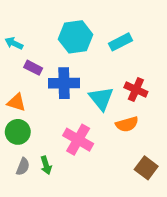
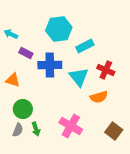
cyan rectangle: (121, 42) -> (85, 46), moved
green circle: (18, 132) -> (23, 109), moved
pink cross: (78, 140) -> (71, 126), moved

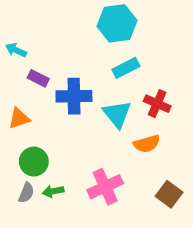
cyan hexagon: (59, 29) -> (117, 23), moved
orange triangle: (13, 80) -> (19, 118), turned -35
pink cross: (71, 126) -> (105, 187), turned 35
green arrow: (36, 129) -> (53, 191), turned 96

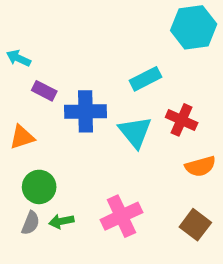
cyan hexagon: (117, 23) -> (194, 27), moved
orange semicircle: (147, 144) -> (200, 166), moved

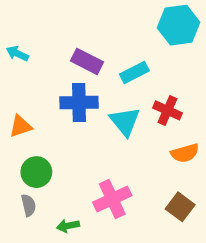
purple rectangle: (44, 91) -> (87, 61), moved, size x1.4
green arrow: (61, 221) -> (68, 226), moved
gray semicircle: (31, 223) -> (28, 205), turned -35

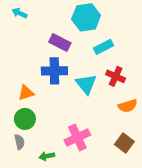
cyan hexagon: (179, 25) -> (86, 17), moved
cyan arrow: (17, 54) -> (19, 13), moved
cyan rectangle: (134, 73) -> (104, 47), moved
orange triangle: (21, 126) -> (26, 93), moved

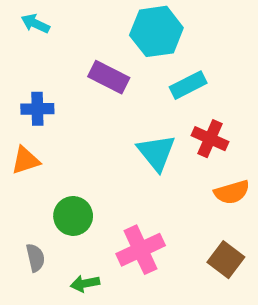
blue cross: (54, 71) -> (37, 109), moved, size x0.7
orange triangle: (26, 93) -> (25, 160), moved
green circle: (25, 119) -> (73, 216), moved

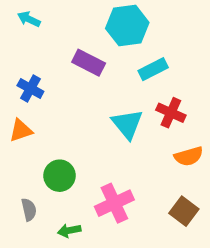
blue cross: (37, 109) -> (30, 88), turned 30

